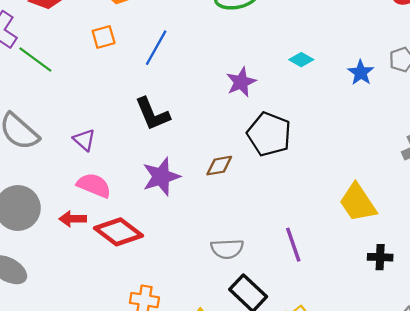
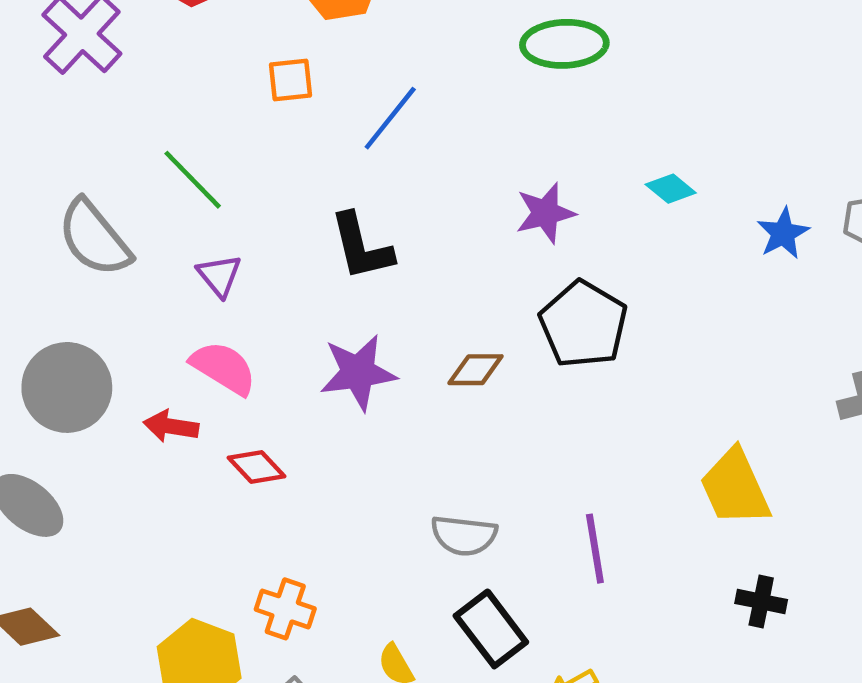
green line: (35, 59) -> (193, 180), moved
red diamond: (118, 232) -> (257, 467), size x0.6

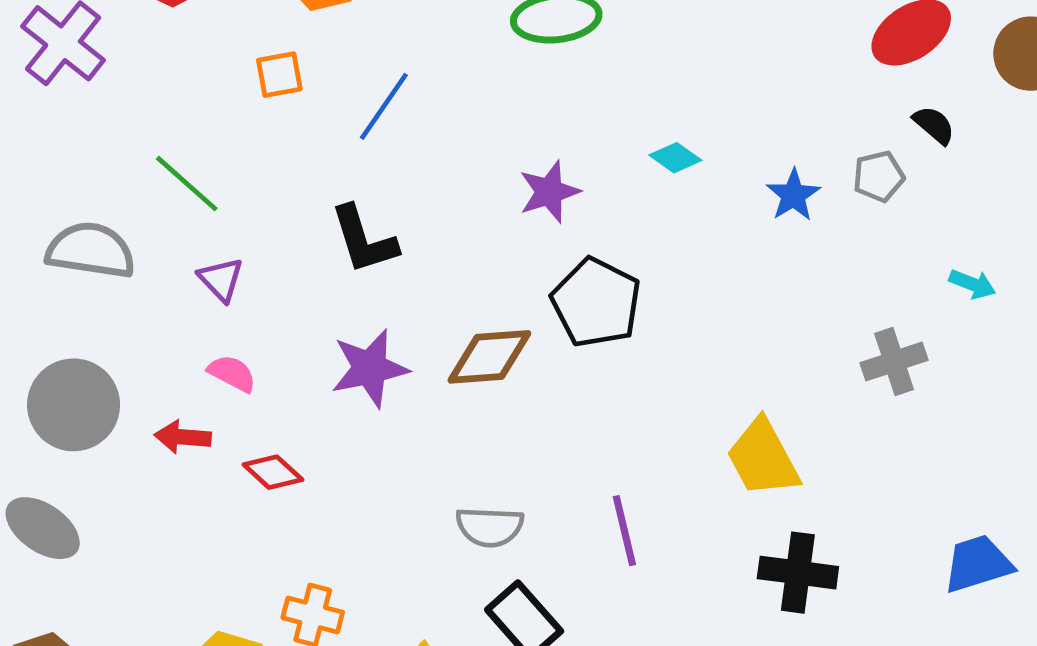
gray semicircle: (94, 238) -> (91, 250), turned 142
pink semicircle: (224, 368) -> (232, 373), size x0.7
brown diamond: (476, 370) -> (489, 357), size x1.5
black cross: (761, 602) -> (798, 573), size x1.5

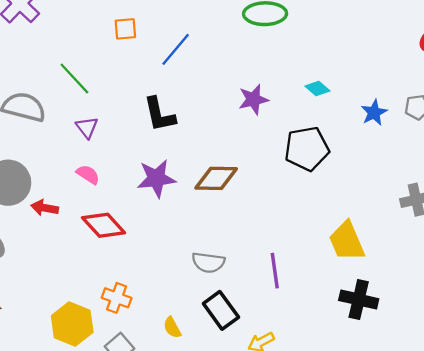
black pentagon: (596, 303) -> (307, 149), moved, turned 30
red arrow: (183, 437) -> (45, 208), moved
red diamond: (273, 472) -> (104, 225), size x1.5

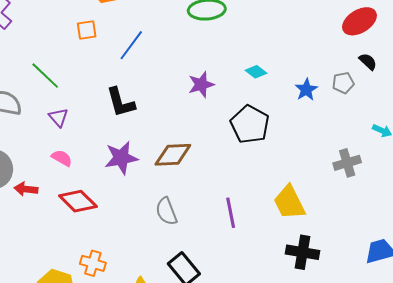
black pentagon: (307, 149) -> (250, 124), turned -30
gray semicircle: (208, 262) -> (166, 211), moved, turned 64
purple line: (275, 271) -> (231, 213), moved

